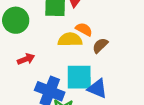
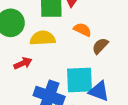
yellow semicircle: (70, 40) -> (43, 38), moved

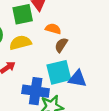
brown semicircle: (100, 46) -> (61, 45), moved

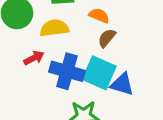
cyan square: (59, 72) -> (99, 73), turned 30
blue cross: (36, 91) -> (67, 71), moved

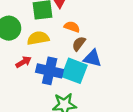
blue triangle: (122, 84) -> (92, 58), moved

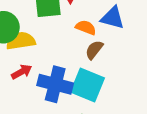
yellow semicircle: (38, 38) -> (21, 41), moved
blue triangle: (92, 58) -> (112, 18), moved

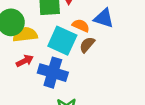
cyan square: (88, 85) -> (62, 41), moved

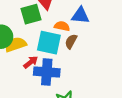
red arrow: (25, 61) -> (31, 62), moved

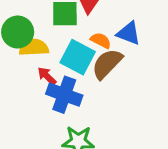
brown semicircle: (71, 41) -> (107, 64), size x1.6
red arrow: (31, 62) -> (47, 76), turned -112

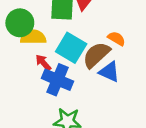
blue triangle: (129, 33) -> (109, 72), moved
orange semicircle: (101, 40) -> (116, 39), moved

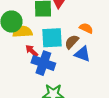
cyan square: (71, 48) -> (52, 38), turned -30
brown semicircle: (96, 55) -> (72, 42), size x0.7

